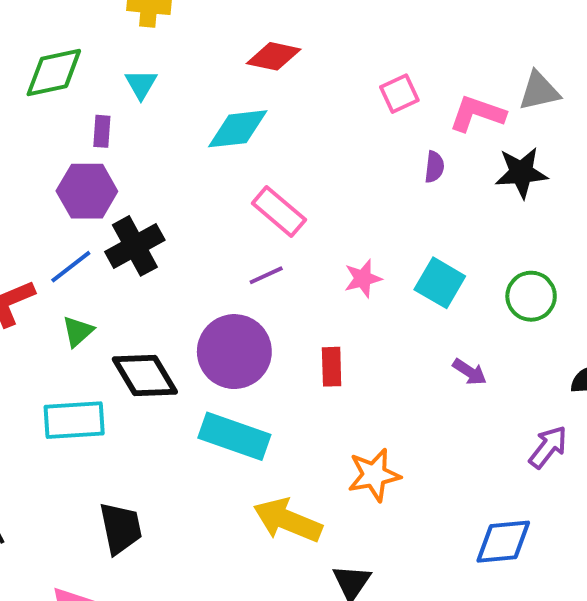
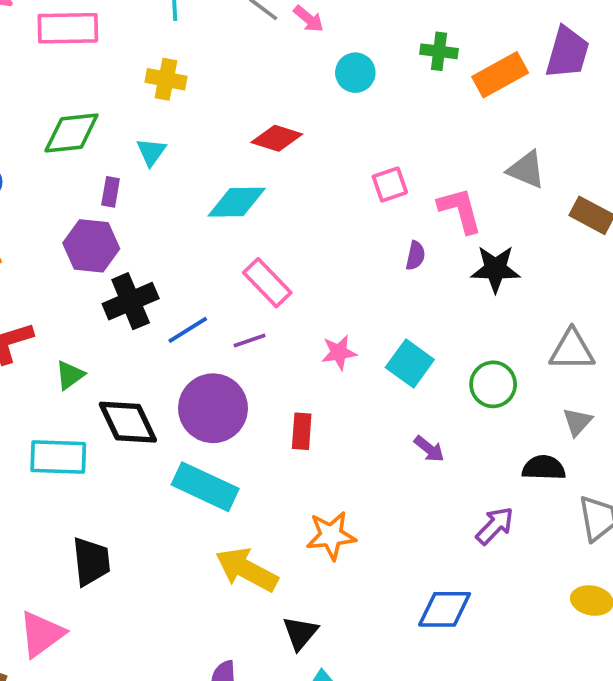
gray triangle: (539, 91) -> (526, 170), moved, turned 30
pink L-shape: (477, 114) -> (460, 210), turned 50
blue line: (71, 267) -> (188, 330), moved

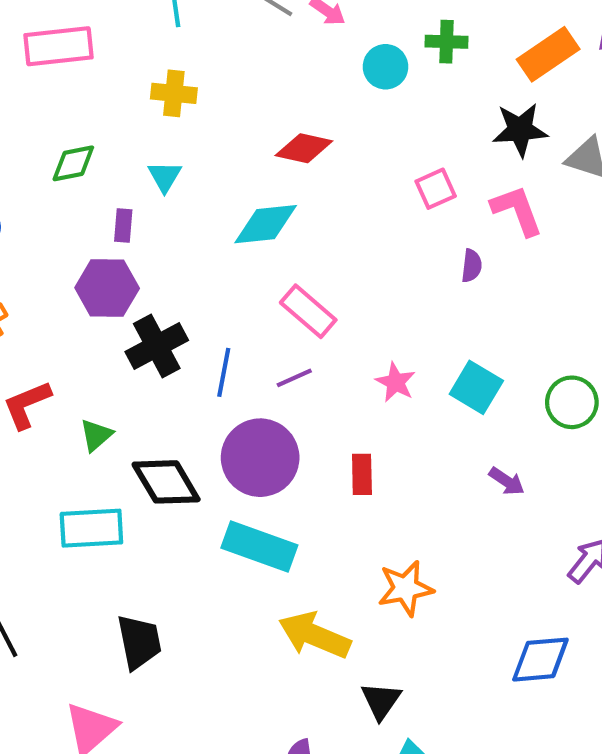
green cross: (439, 51) -> (446, 42), moved
green diamond: (71, 133) -> (73, 163), size x0.7
black star: (495, 269) -> (520, 130), moved
blue line: (188, 330) -> (224, 372), turned -42
pink star: (339, 352) -> (396, 382), turned -30

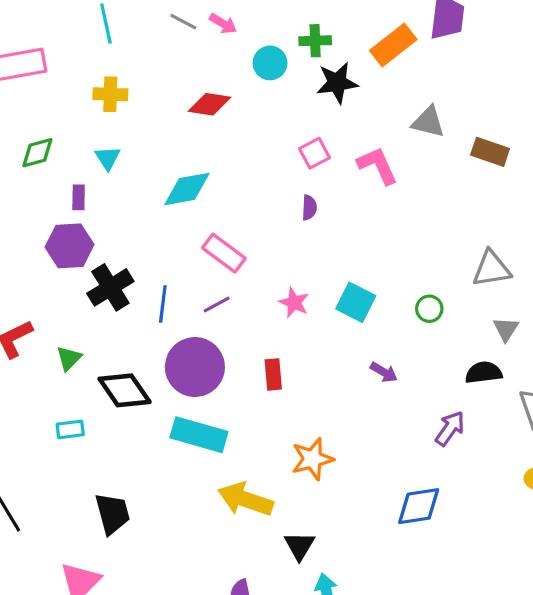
black star: (520, 130) -> (337, 83), moved
red diamond: (304, 148) -> (210, 104), moved
purple semicircle: (472, 266) -> (309, 208), moved
green circle: (572, 402) -> (429, 309), size x0.7
cyan rectangle: (91, 528) -> (70, 429), size x0.6

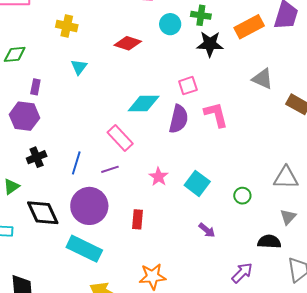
cyan triangle: (108, 158) -> (79, 67), moved
pink L-shape: (378, 165) -> (216, 115), moved
cyan diamond: (187, 189) -> (144, 104), moved
purple semicircle: (309, 208) -> (179, 119), size x1.8
black cross: (110, 287) -> (37, 157), moved, size x0.7

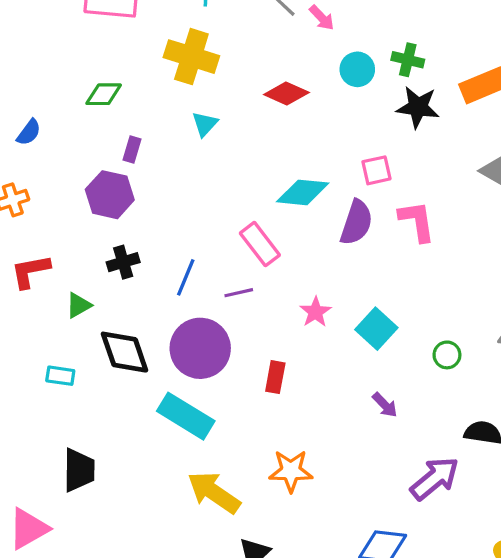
yellow cross: (67, 26) -> (191, 57), size x1.5
purple arrow: (242, 273) -> (435, 478), size x1.4

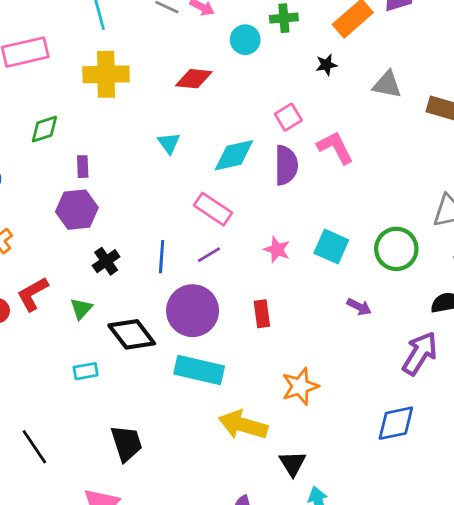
black star: (418, 107) -> (326, 65), moved, size x0.6
cyan triangle: (205, 124) -> (169, 143), moved
green circle: (447, 355) -> (396, 249), size x1.8

